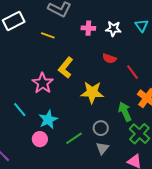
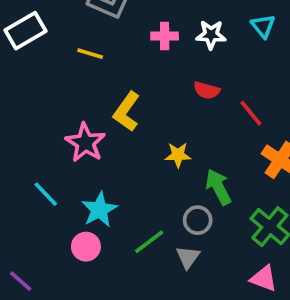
yellow star: (92, 92) -> (178, 155), size x0.6
green arrow: (125, 112) -> (218, 187), moved
gray triangle: (102, 148) -> (188, 257), moved

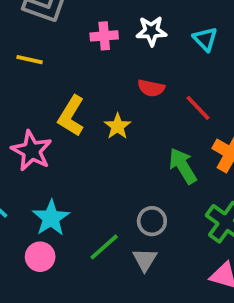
cyan triangle: (263, 26) -> (205, 39), moved
yellow star: (178, 155) -> (117, 126), moved, turned -30
green arrow: (218, 187) -> (183, 166), moved

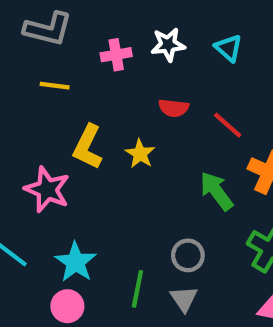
yellow line: (30, 60) -> (55, 86), moved
green line: (104, 247) -> (137, 289), turned -32

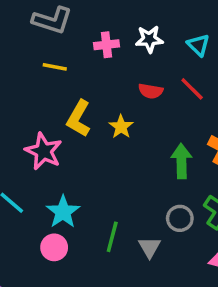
red line: (228, 125) -> (192, 89), moved
green arrow: (216, 191) -> (181, 161), turned 32
gray circle: (188, 255) -> (180, 218), moved

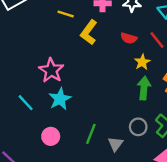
yellow L-shape: (79, 118) -> (89, 32), moved
yellow star: (121, 127) -> (142, 62), moved
cyan star: (63, 212) -> (60, 99), moved

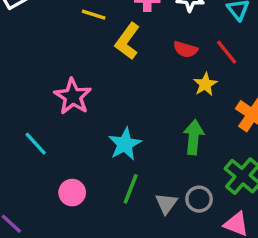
green arrow: (144, 88) -> (194, 137), moved
cyan star: (60, 99) -> (125, 144), moved
gray circle: (138, 127) -> (199, 199), moved

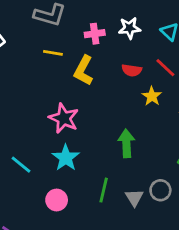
pink star: (73, 96) -> (64, 118), moved
green arrow: (194, 137) -> (126, 143), moved
cyan star: (125, 144) -> (66, 158), moved

